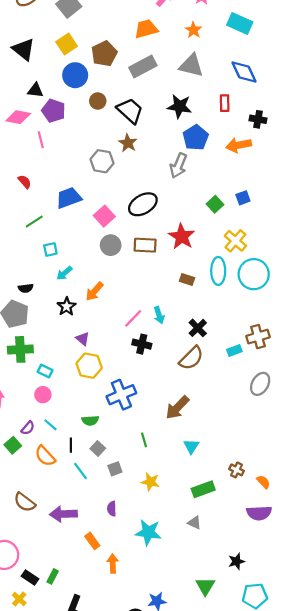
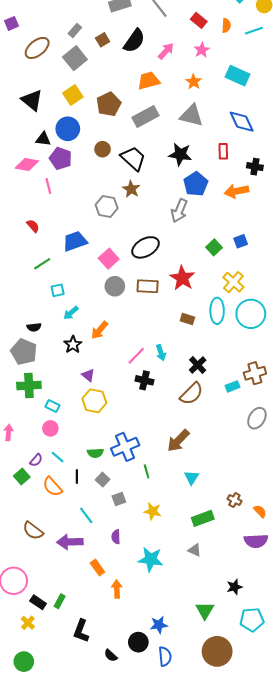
blue circle: (75, 75) -> (68, 129), moved
blue cross: (121, 395) -> (125, 447), moved
cyan line: (81, 471) -> (86, 515), moved

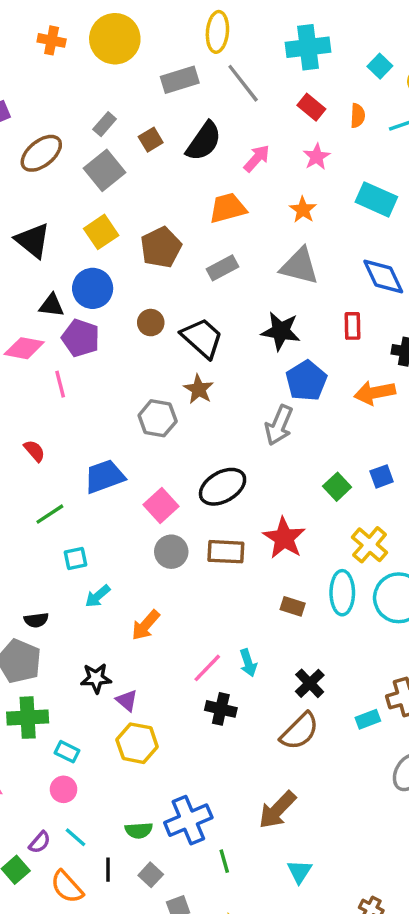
gray rectangle: (145, 116) -> (223, 268), size x0.7
black star: (73, 345) -> (96, 678), moved, turned 30

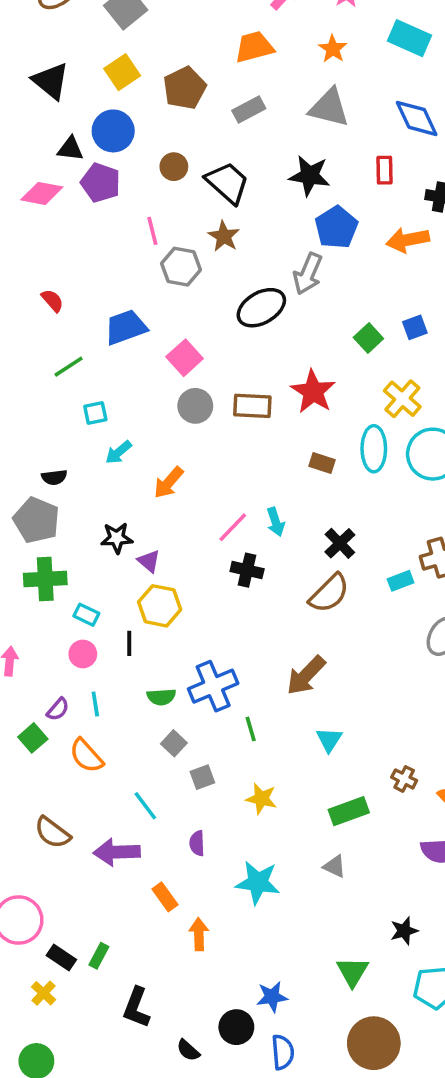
pink line: (60, 384) -> (152, 231), moved
black ellipse: (223, 487) -> (261, 308), moved
cyan line: (75, 837) -> (95, 704), turned 40
black line: (108, 870) -> (129, 643), moved

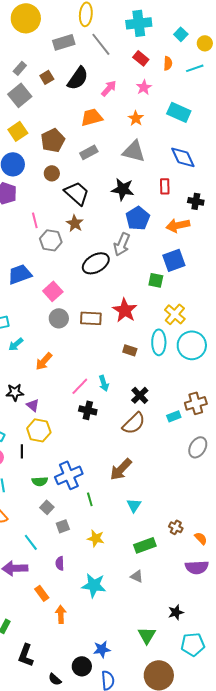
brown circle: (174, 167) -> (52, 173), moved
blue square: (415, 327) -> (174, 260), moved, size x1.6
green square: (368, 338) -> (156, 280), turned -35

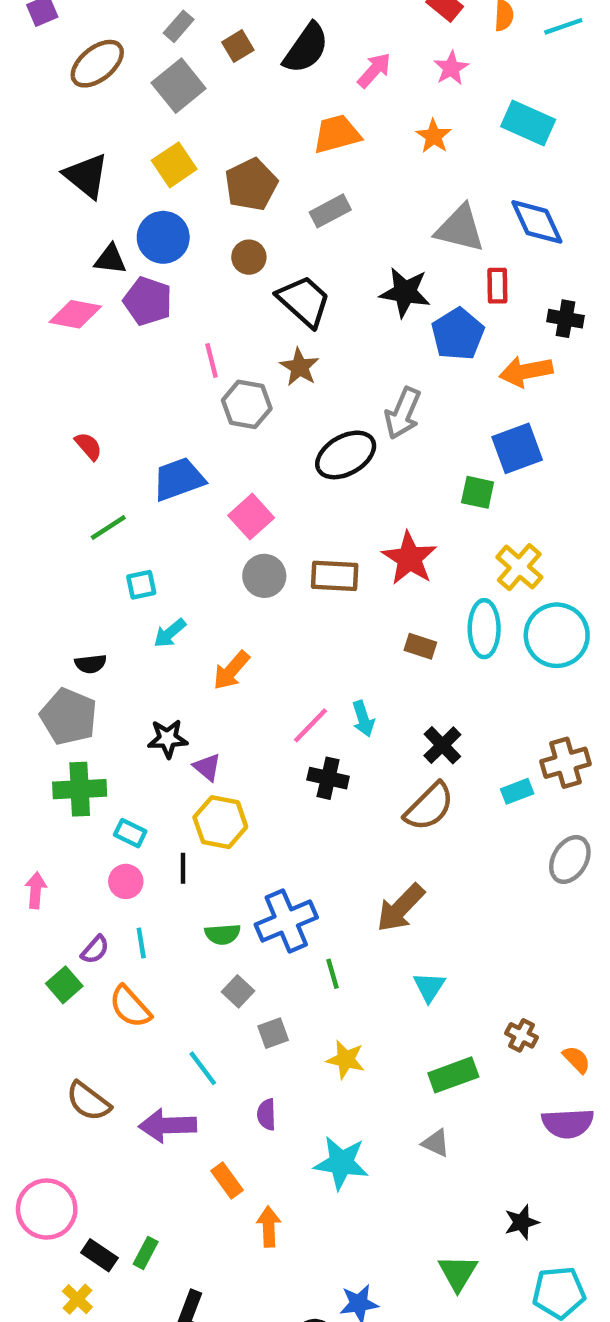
gray triangle: (134, 151) -> (460, 229), moved
blue pentagon: (138, 218) -> (458, 334), moved

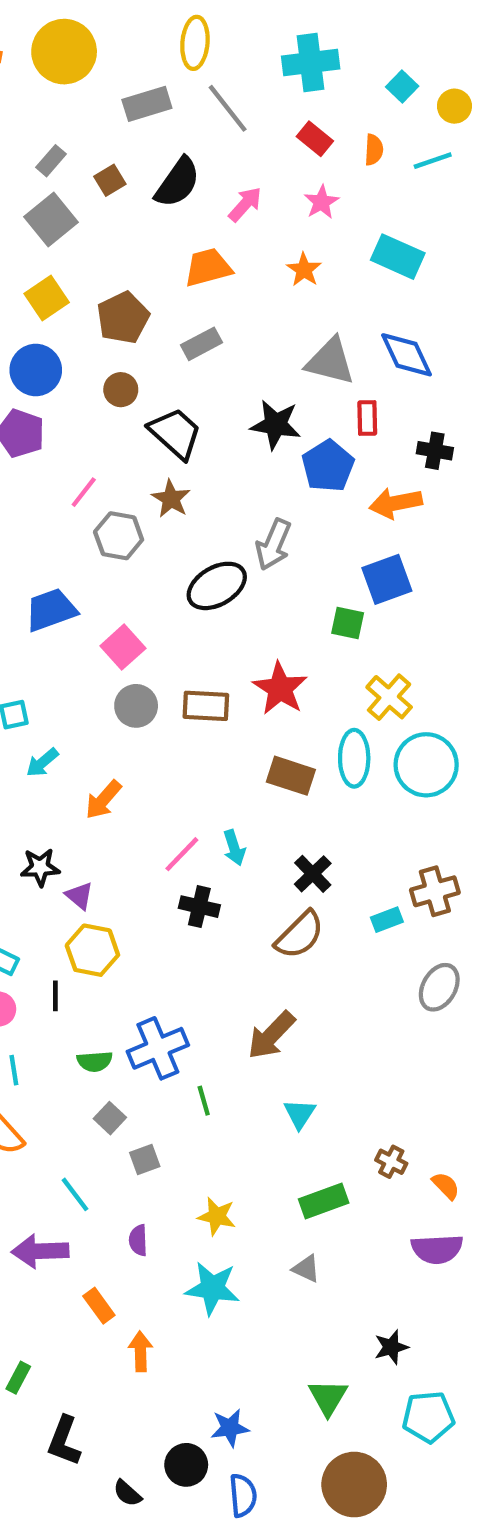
pink line: (212, 360) -> (84, 492), turned 52
brown rectangle: (420, 646) -> (291, 776), size x1.5
yellow star: (346, 1060) -> (217, 1216), moved

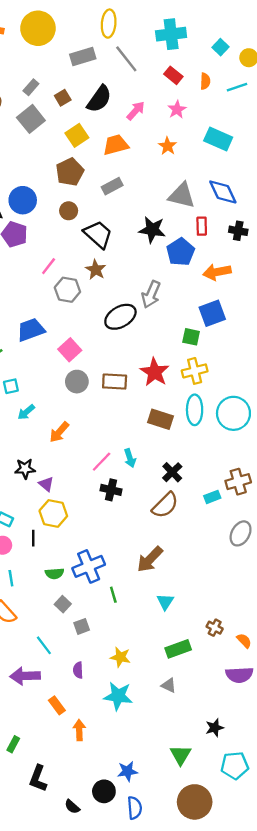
yellow square: (47, 298) -> (77, 135), moved
black cross: (435, 451) -> (238, 231), moved
yellow cross: (389, 697) -> (195, 371), moved, turned 35

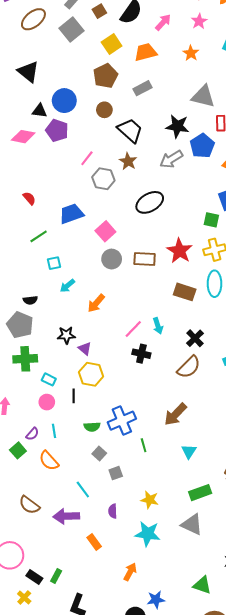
gray arrow: (151, 294) -> (171, 159), moved, turned 35
gray triangle: (169, 685) -> (192, 524), size x1.6
orange arrow: (79, 730) -> (130, 572), moved, turned 30
green triangle: (180, 755) -> (202, 585), turned -42

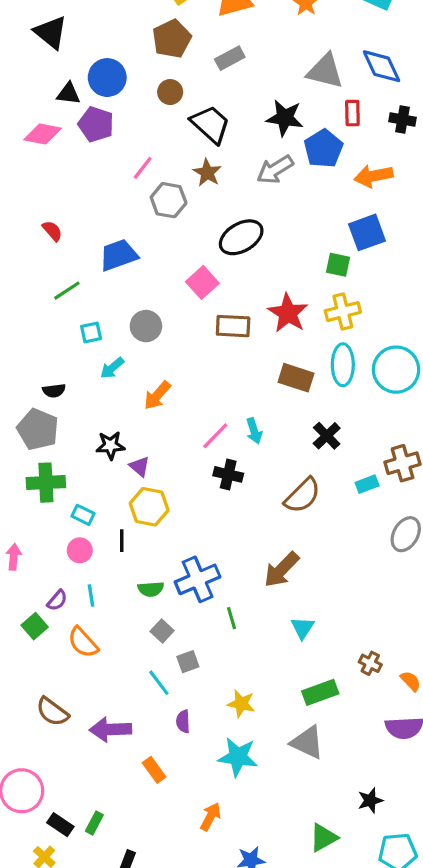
pink square: (105, 231) -> (202, 282), moved
gray circle: (112, 259) -> (146, 326), moved
black cross: (195, 338) -> (327, 436), moved
cyan line: (83, 489) -> (159, 683), moved
green triangle: (202, 585) -> (323, 838), turned -48

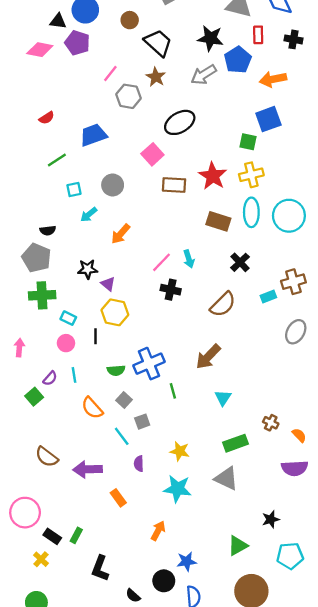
red semicircle: (52, 231) -> (47, 118), turned 98
orange semicircle: (83, 642) -> (92, 408), moved

